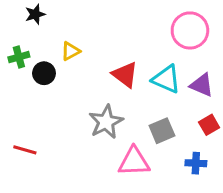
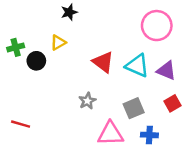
black star: (35, 14) -> (69, 12), moved
gray star: (106, 122) -> (87, 101), size x0.6
blue cross: (196, 163) -> (149, 135), moved

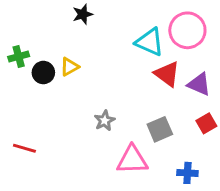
yellow triangle: (58, 43) -> (70, 67), moved
red triangle: (103, 62) -> (167, 74), moved
cyan triangle: (137, 66) -> (150, 42), moved
blue cross: (149, 135) -> (187, 173), moved

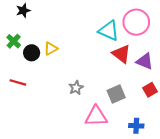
black star: (83, 14) -> (23, 11), moved
green cross: (19, 57) -> (14, 41), turned -32
red line: (24, 148) -> (18, 82), moved

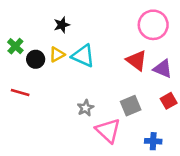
black star: (23, 11) -> (62, 25), moved
cyan triangle: (109, 31) -> (83, 56), moved
gray star: (76, 88) -> (85, 108), moved
pink triangle: (96, 116) -> (108, 130), turned 45

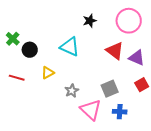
black star: (62, 25) -> (90, 21), moved
yellow triangle: (57, 54) -> (48, 73), moved
blue cross: (153, 141) -> (120, 112), moved

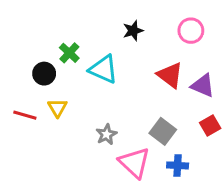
pink circle: (129, 21) -> (191, 31), size x0.7
green cross: (13, 39) -> (69, 53), moved
yellow triangle: (48, 73) -> (57, 108), moved, turned -32
gray square: (110, 89) -> (163, 131), turned -30

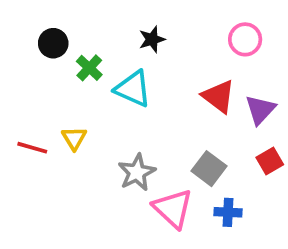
black star: (133, 31) -> (152, 39), moved
black circle: (44, 74) -> (53, 43), moved
purple triangle: (203, 85) -> (260, 110), turned 50
gray star: (106, 134) -> (137, 172), size x1.4

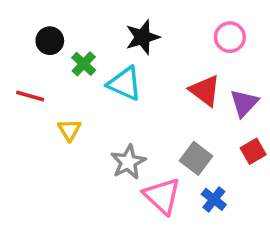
black star: (152, 39) -> (143, 37), size x1.4
red line: (32, 148) -> (30, 96), moved
blue cross: (228, 212) -> (214, 199), turned 35

